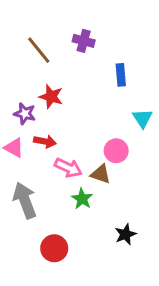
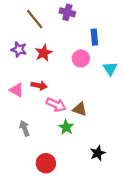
red star: (51, 97) -> (44, 53), turned 30
purple star: (25, 114) -> (19, 49), moved
pink circle: (116, 151) -> (81, 58), moved
gray arrow: (25, 200) -> (24, 128), size x0.6

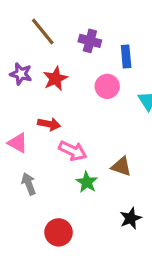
purple cross: (67, 12) -> (90, 41), moved
pink triangle: (17, 90) -> (18, 143), moved
brown triangle: (80, 109) -> (121, 166), moved

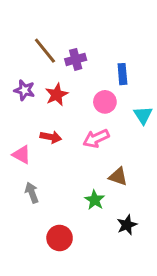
purple cross: (90, 41) -> (76, 59), moved, turned -30
pink arrow: (73, 151) -> (96, 138), moved, turned 130
green star: (87, 182) -> (95, 200), moved

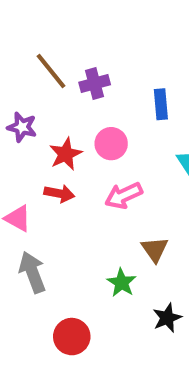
red star: (57, 95) -> (66, 154), moved
pink circle: (105, 102) -> (111, 144), moved
brown triangle: (118, 177) -> (155, 249), turned 36
gray arrow: (32, 193) -> (32, 272), size x1.4

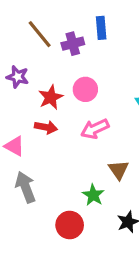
blue rectangle: (161, 104) -> (101, 28), moved
red circle: (72, 337) -> (70, 225), moved

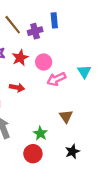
red star: (51, 97) -> (20, 58), moved
pink arrow: (95, 129) -> (56, 79), moved
green star: (93, 195) -> (40, 133), moved

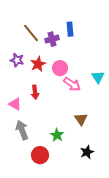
pink arrow: (56, 79) -> (72, 84), turned -120
red arrow: (17, 88) -> (35, 92), turned 72
red circle: (33, 154) -> (40, 155), moved

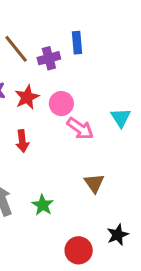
green star: (57, 135) -> (43, 205), moved
black star: (87, 152) -> (118, 235), moved
red circle: (40, 155) -> (79, 250), moved

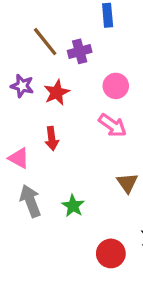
blue rectangle: (77, 43) -> (108, 15), moved
pink circle: (61, 104) -> (116, 86), moved

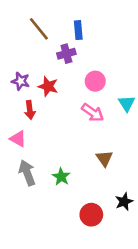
blue rectangle: (108, 15) -> (78, 30), moved
brown line: (45, 42) -> (39, 29), moved
red star: (57, 92) -> (48, 86), turned -30
red arrow: (52, 138) -> (30, 110), moved

